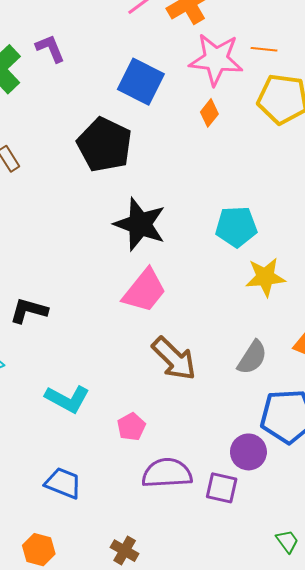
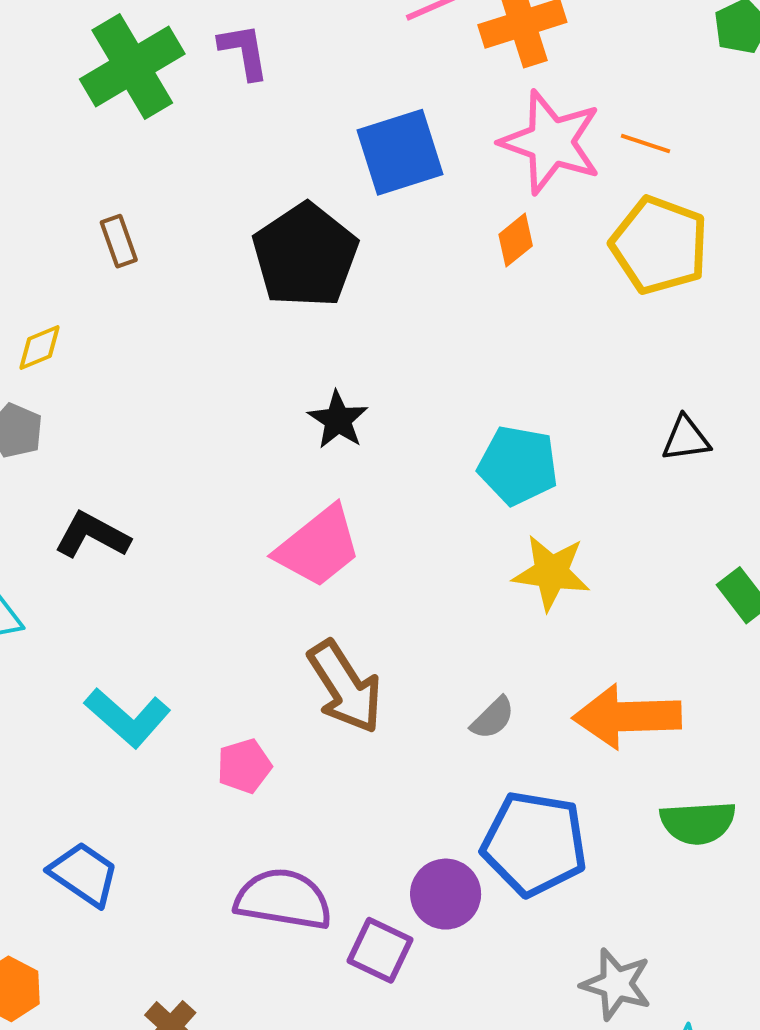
blue square: (141, 82) -> (400, 152), turned 33
black star: (140, 224) -> (338, 420), size x0.6
gray semicircle: (252, 357) -> (493, 718), size x0.7
pink pentagon: (131, 427) -> (244, 766), moved

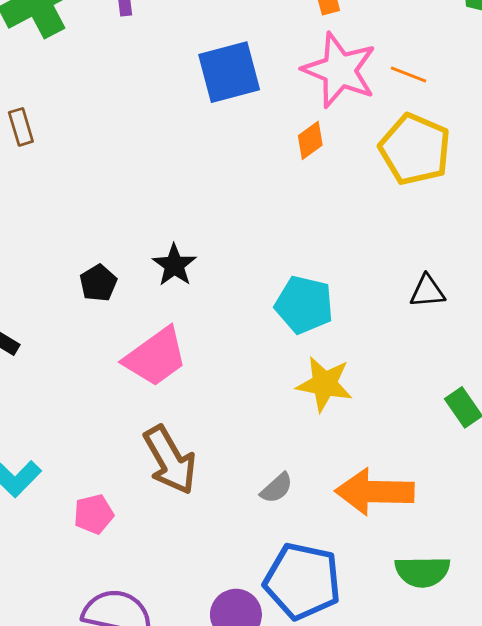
black pentagon: (305, 255) -> (98, 283), moved, size x0.5

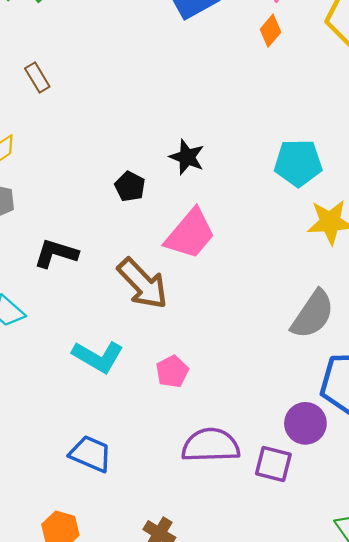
brown arrow: (170, 460) -> (143, 284), moved
gray semicircle: (277, 488) -> (313, 314), size x1.8

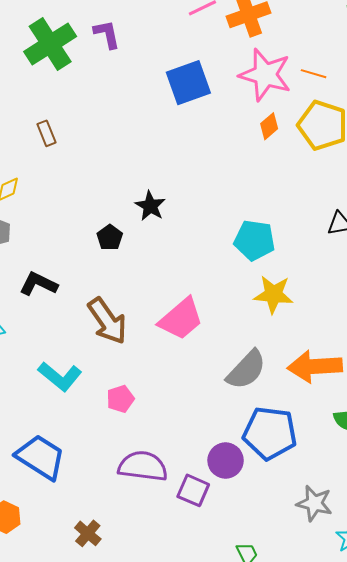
orange diamond: (270, 31) -> (269, 126), moved
black star: (187, 157) -> (150, 206), moved
pink trapezoid: (190, 234) -> (181, 319), moved
blue trapezoid: (90, 454) -> (41, 457), size x1.4

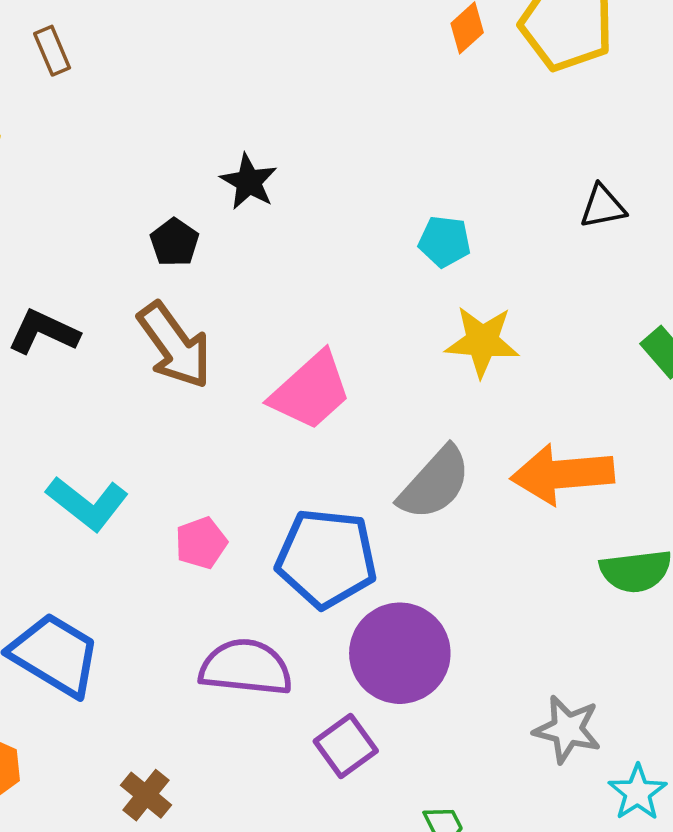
cyan pentagon: (255, 240) -> (445, 241), size x0.7
brown arrow: (107, 321) -> (175, 345), moved
blue pentagon: (270, 433) -> (326, 558), moved
purple circle: (226, 460) -> (400, 653), size x1.5
purple square: (193, 490) -> (346, 746), moved, turned 32

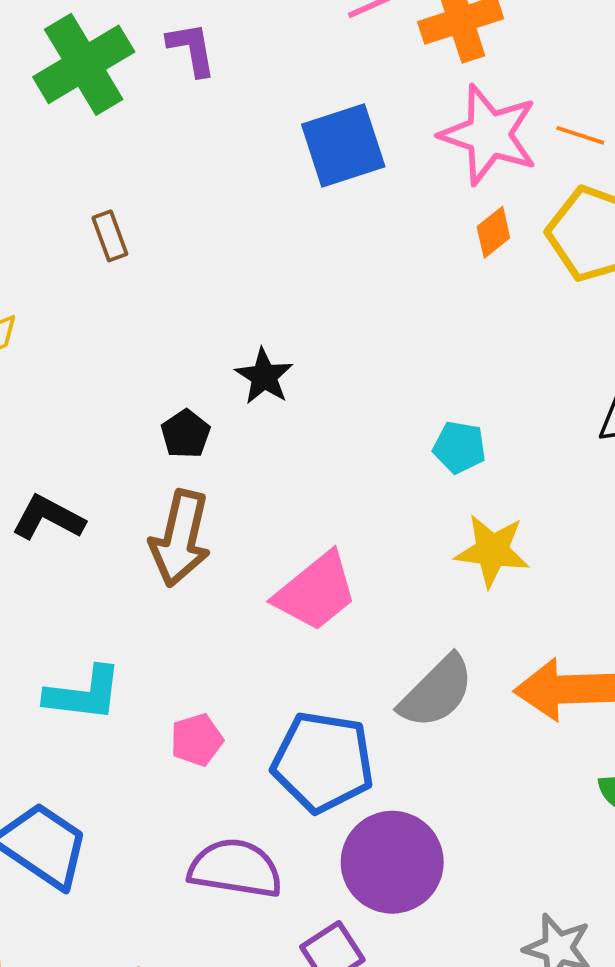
brown rectangle: (52, 51) -> (110, 236), moved
brown arrow: (175, 345) -> (180, 538), turned 46
cyan L-shape: (87, 503) -> (84, 694), turned -34

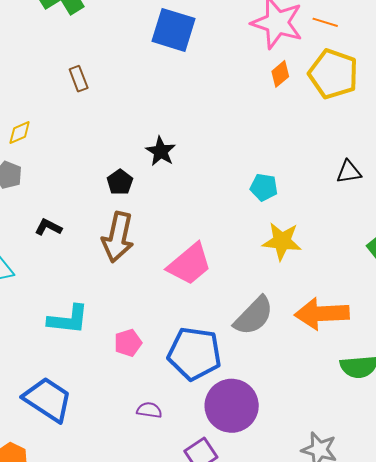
blue square: (343, 145) -> (173, 30), moved, turned 36
black L-shape: (48, 518) -> (48, 227), size x0.7
purple semicircle: (235, 868) -> (149, 410), size x0.5

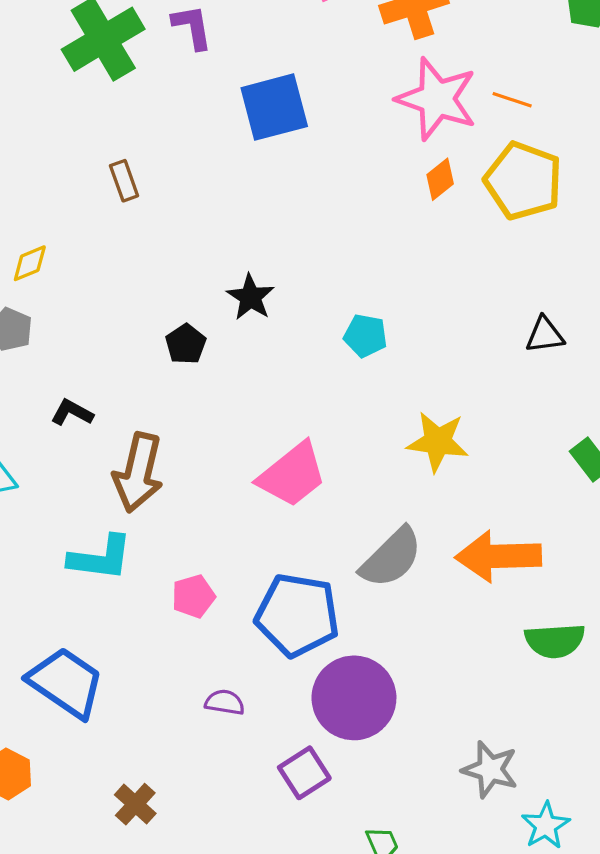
blue square: (173, 30) -> (274, 107), turned -33
cyan pentagon: (264, 187) -> (365, 336), moved
brown arrow: (118, 237) -> (138, 473), moved

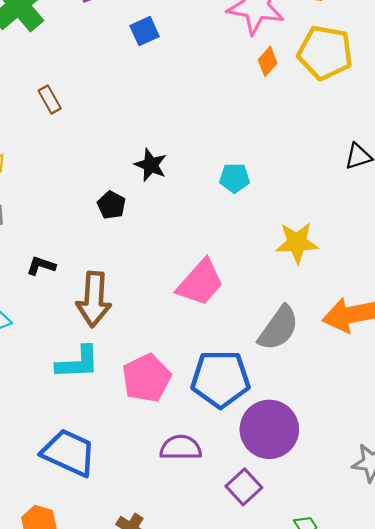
blue square: (274, 107) -> (145, 31), size x0.6
pink pentagon: (193, 596) -> (147, 378), size x1.6
purple semicircle: (225, 702) -> (181, 448), size x1.5

